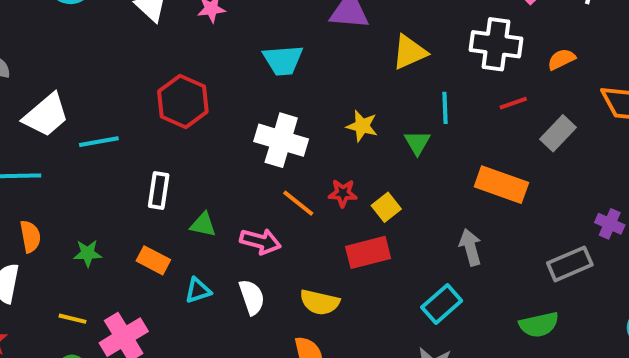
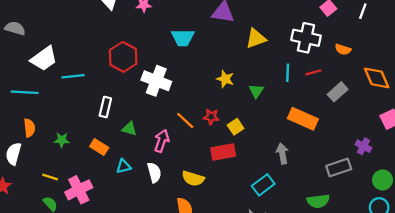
orange semicircle: (561, 59) -> (343, 49), turned -140
cyan line: (445, 108) -> (288, 73), moved
white cross: (281, 140) -> (156, 81), moved
pink arrow: (260, 241) -> (162, 141), turned -90

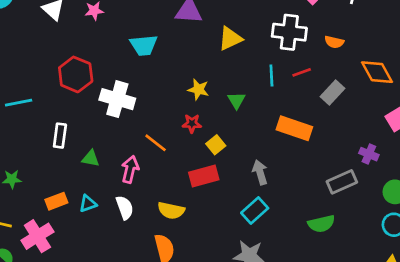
red star: (211, 117) -> (192, 123), moved
orange rectangle: (99, 147) -> (56, 201), moved, turned -48
gray arrow: (282, 154) -> (260, 172), moved

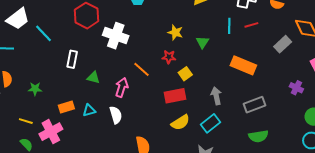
gray rectangle: (333, 93) -> (283, 44), moved
cyan line: (19, 103) -> (44, 33), turned 54
gray rectangle: (342, 182) -> (255, 105), moved
yellow semicircle: (171, 210) -> (180, 122), moved, turned -48

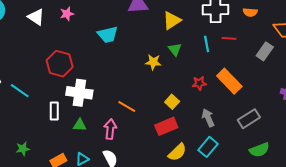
red line: (251, 25) -> (229, 38), turned 32
white cross: (116, 36) -> (79, 93), moved
green triangle: (202, 42) -> (175, 49), moved
red star: (169, 57) -> (199, 83), moved
orange rectangle: (243, 65) -> (229, 81), turned 35

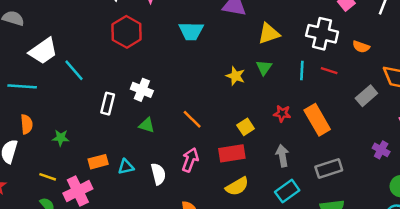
red hexagon: (60, 64) -> (127, 32), moved
white cross: (79, 93) -> (142, 90), size x0.7
green triangle: (80, 125) -> (147, 125), moved
pink arrow: (110, 129) -> (190, 160), moved
cyan rectangle: (208, 147) -> (287, 191), moved

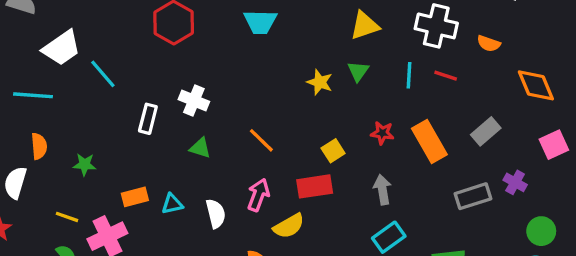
gray rectangle: (366, 96) -> (486, 131), moved
gray rectangle: (329, 168) -> (473, 196), moved
yellow semicircle: (237, 186) -> (289, 226), moved

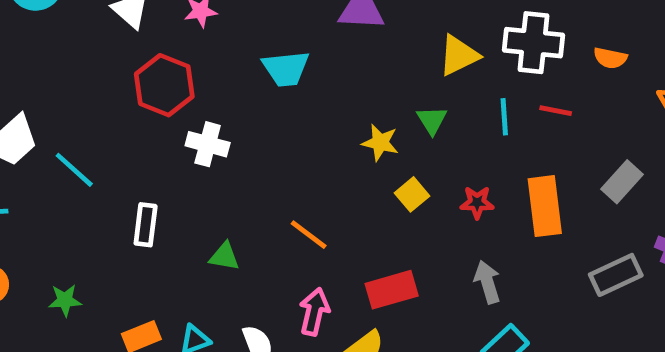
yellow triangle: (365, 25) -> (459, 55), moved
white cross: (194, 100) -> (208, 144), moved
orange rectangle: (429, 142) -> (545, 206), turned 30
yellow square: (333, 151) -> (412, 194), moved

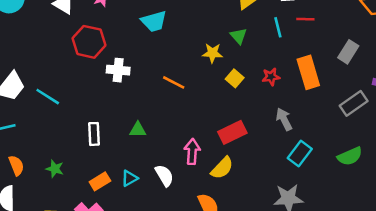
white rectangle: (146, 225) -> (94, 134), moved
orange line: (309, 235) -> (174, 82), moved
green star: (65, 300) -> (55, 169), turned 30

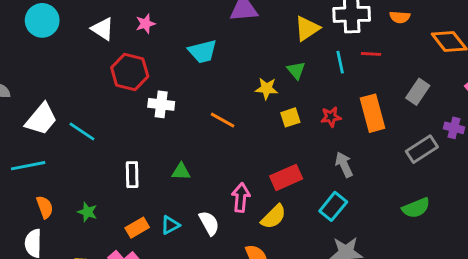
yellow square: (235, 78) -> (290, 117), turned 30
cyan rectangle: (300, 153) -> (333, 206), moved

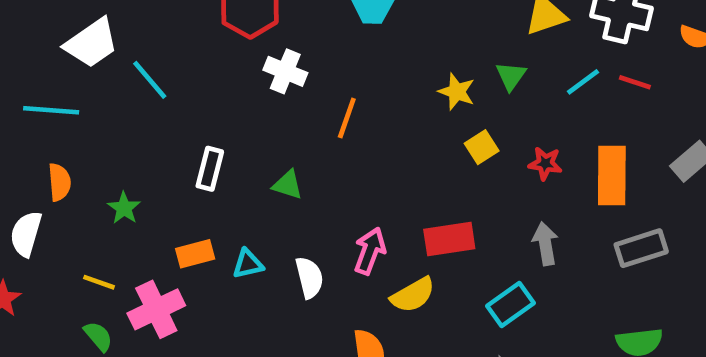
cyan line: (340, 62) -> (583, 82), turned 50
yellow square: (290, 117) -> (482, 147), turned -30
orange line: (223, 120) -> (347, 118), moved, turned 65
gray rectangle: (422, 149) -> (641, 248), moved

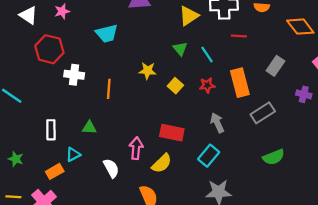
cyan line: (583, 82) -> (207, 55), moved, turned -72
yellow star: (457, 92) -> (147, 71), moved
red rectangle: (449, 239) -> (172, 133), turned 35
cyan triangle: (248, 264) -> (73, 154), moved

